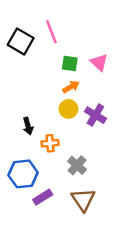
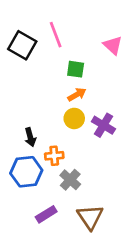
pink triangle: (99, 62) -> (113, 45), moved
gray cross: (77, 165) -> (70, 180), moved
blue hexagon: (23, 174) -> (26, 172), moved

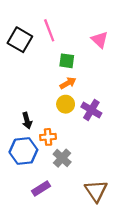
brown triangle: (90, 217) -> (96, 191), moved

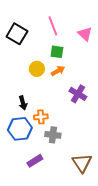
pink line: (49, 30) -> (53, 26), moved
yellow circle: (66, 104) -> (37, 69), moved
gray cross: (62, 158) -> (53, 135), turned -35

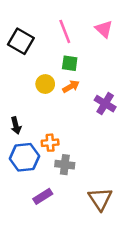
pink triangle: (85, 34) -> (104, 29), moved
purple cross: (78, 94) -> (105, 104), moved
black arrow: (23, 103) -> (16, 126), moved

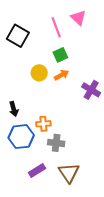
pink triangle: (104, 29) -> (78, 18), moved
green square: (70, 63) -> (60, 55), turned -32
brown triangle: (100, 199) -> (69, 173), moved

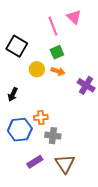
black square: (18, 36) -> (17, 46), moved
orange arrow: (61, 75) -> (58, 71), turned 48
black arrow: (14, 109) -> (13, 94), moved, turned 40

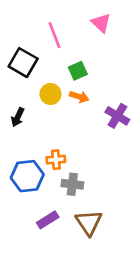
pink line: (53, 26) -> (55, 35), moved
black arrow: (13, 94) -> (18, 117), moved

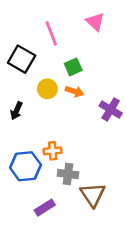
brown triangle: (89, 223) -> (93, 195), moved

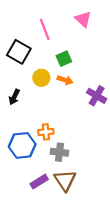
brown triangle: (93, 195) -> (65, 180), moved

